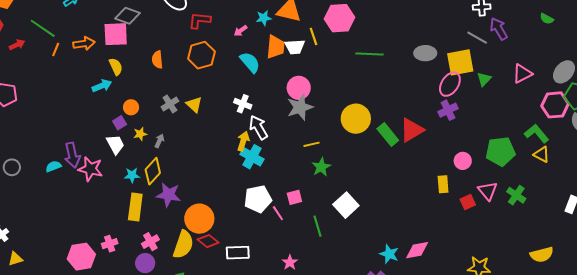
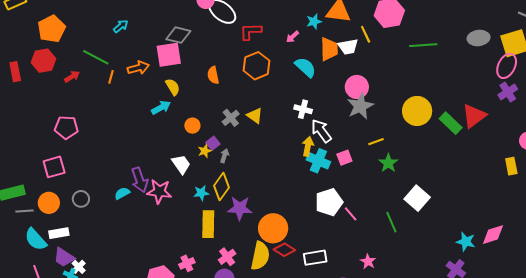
purple square: (120, 123) -> (213, 143), moved
pink square: (294, 197) -> (344, 158), moved

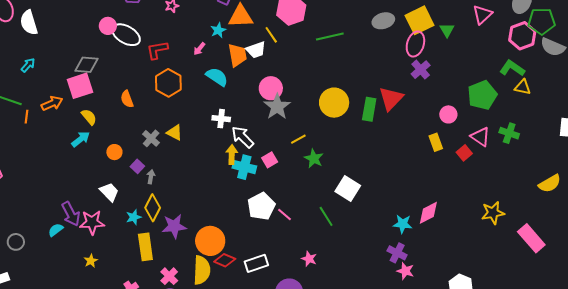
green rectangle: (451, 123) -> (369, 109), turned 65
yellow star: (205, 151) -> (91, 261), moved

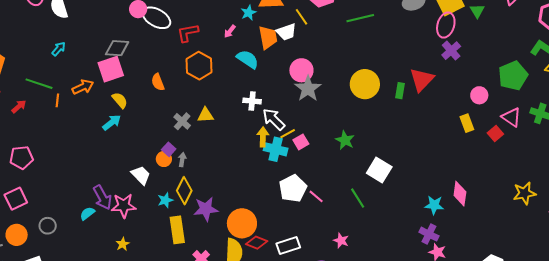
green rectangle: (369, 109) -> (400, 91), size x0.7
yellow triangle: (175, 132) -> (206, 115), turned -30
yellow line: (298, 139) -> (288, 134), moved
orange circle: (114, 152) -> (164, 159), moved
pink diamond: (428, 213) -> (460, 194), turned -55

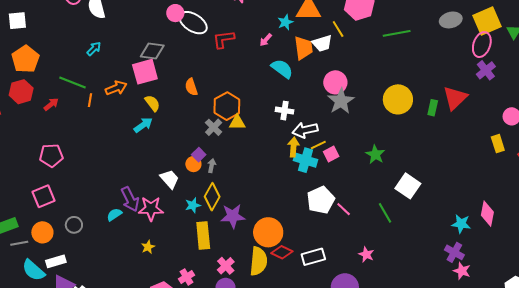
orange hexagon: (199, 66) -> (227, 106), moved
white arrow: (274, 119) -> (305, 130), turned -60

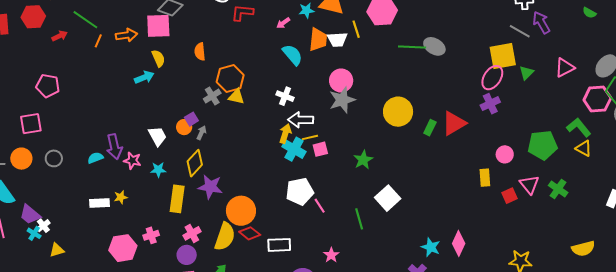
gray ellipse: (451, 20) -> (434, 46), moved, turned 30
cyan star: (193, 205) -> (158, 170), moved
pink star: (151, 209) -> (132, 161), size x0.7
white rectangle: (56, 261) -> (100, 203), moved

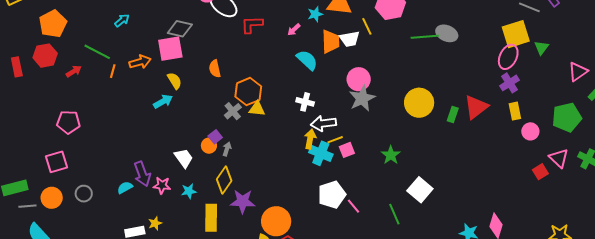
pink triangle: (565, 68) -> (578, 72), moved
yellow rectangle: (485, 178) -> (515, 111), moved

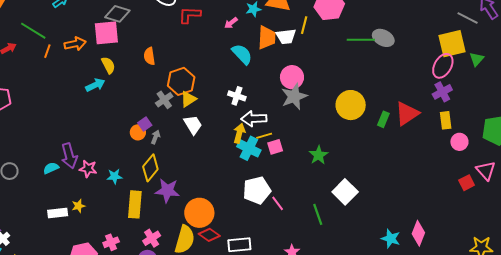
yellow line: (367, 26) -> (304, 25), turned 36
yellow triangle: (257, 109) -> (188, 99), turned -42
white trapezoid: (184, 158) -> (193, 125), moved

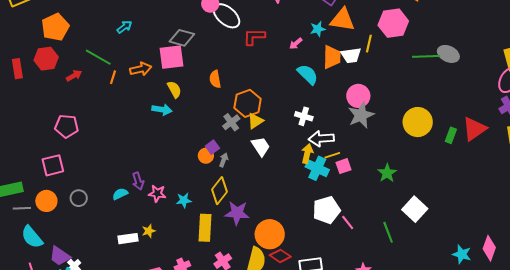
cyan arrow: (95, 85) -> (162, 110), turned 36
purple arrow: (69, 156) -> (138, 181), size x0.7

